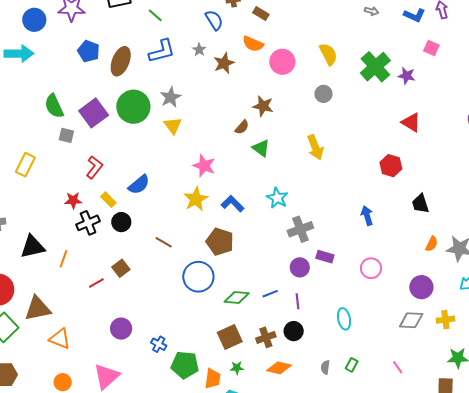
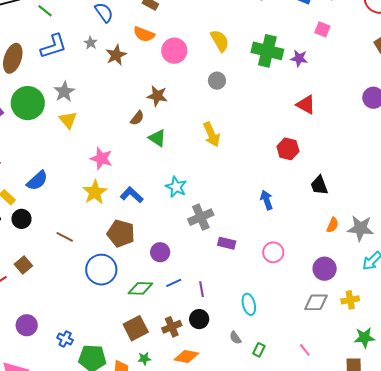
green cross: (375, 67) -> (267, 51), turned -32
purple circle: (300, 267) -> (160, 252), moved
gray semicircle: (325, 367) -> (235, 338), moved, turned -40

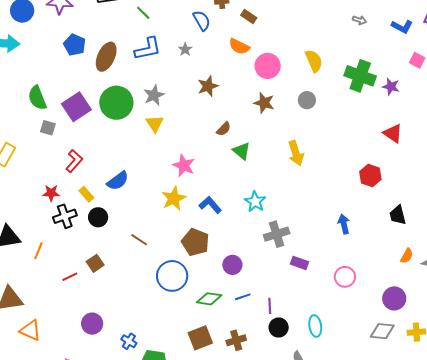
brown star: (116, 55) -> (208, 86), moved
brown star: (157, 96) -> (264, 103), moved
black circle: (199, 319) -> (279, 327), moved

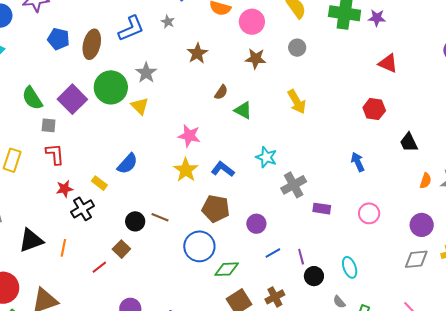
yellow triangle: (155, 124) -> (140, 106), moved
red L-shape: (74, 161) -> (55, 154), moved, turned -35
black circle: (98, 217) -> (135, 221), moved
green diamond: (209, 299) -> (227, 269), moved

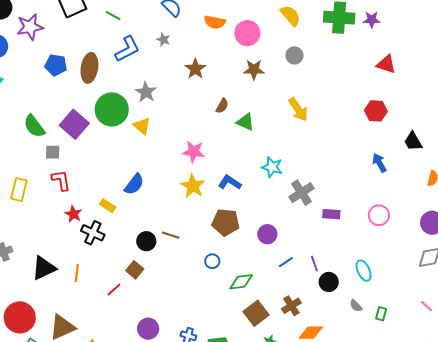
blue arrow: (358, 162) -> (379, 163), moved
red star: (65, 189) -> (73, 214), turned -30
black cross: (83, 209) -> (93, 233), turned -30
blue circle: (199, 246) -> (212, 261), size x0.5

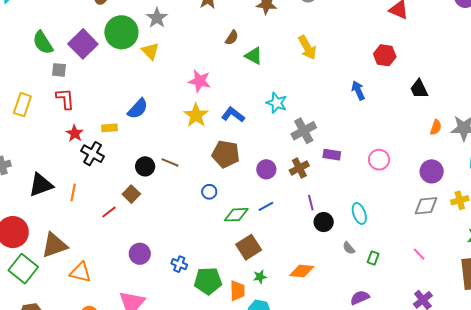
blue arrow: (379, 163) -> (358, 90), moved
yellow rectangle: (108, 206) -> (109, 128), turned -42
blue line: (286, 262) -> (266, 206), moved
brown cross: (291, 306) -> (299, 168), moved

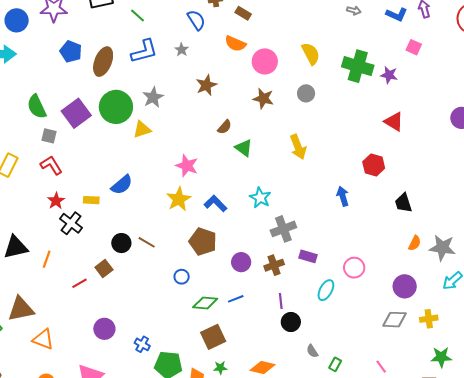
yellow triangle: (150, 51) -> (142, 129), turned 48
red L-shape: (65, 99) -> (51, 165), turned -35
cyan ellipse: (359, 214) -> (326, 290), moved, turned 40

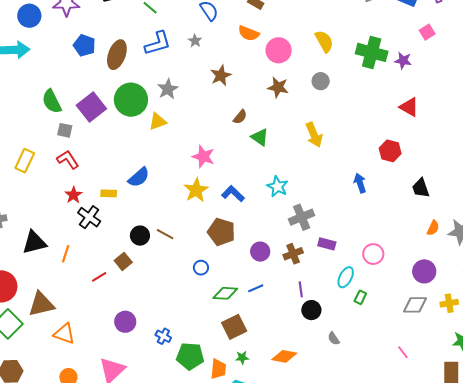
pink square: (414, 47) -> (427, 32), turned 35
green rectangle: (335, 364) -> (360, 297), moved

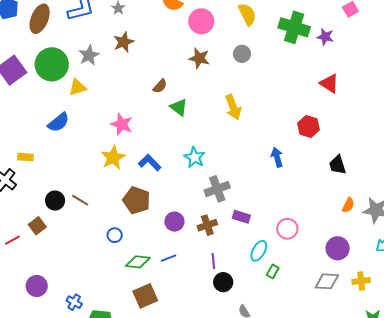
brown star: (221, 76) -> (124, 42), moved
blue semicircle: (139, 177) -> (58, 122), moved

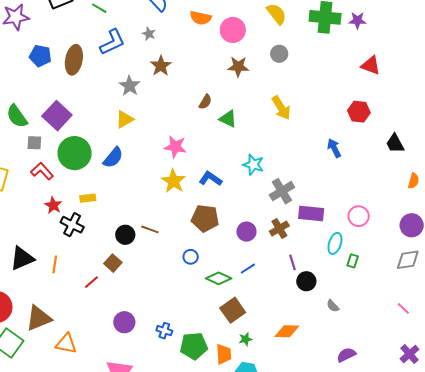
green circle: (52, 64) -> (75, 153), moved
purple rectangle: (241, 217) -> (311, 214), size x1.4
green diamond: (138, 262) -> (219, 278), turned 30

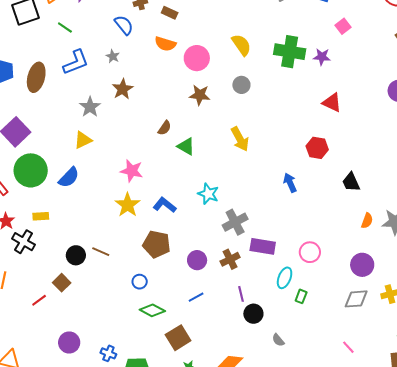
green diamond: (219, 278) -> (152, 310), moved

